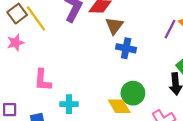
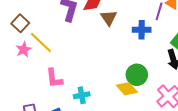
yellow line: (36, 18) -> (41, 42), moved
blue cross: (126, 48) -> (142, 30), moved

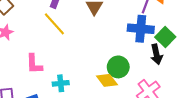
blue cross: (142, 30) -> (141, 29), moved, size x1.4
yellow line: (41, 42) -> (54, 24), moved

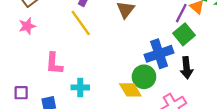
blue cross: (141, 29) -> (159, 54), moved, turned -30
green square: (165, 37) -> (184, 34), moved

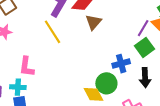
blue cross: (159, 54) -> (121, 64), size x0.7
cyan cross: (80, 87) -> (18, 87), moved

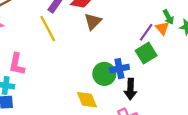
black arrow: (145, 78) -> (130, 89), moved
green circle: (106, 83) -> (104, 74), moved

